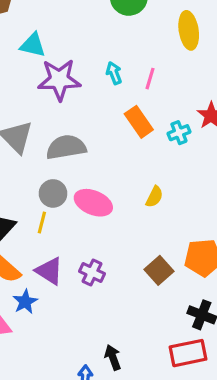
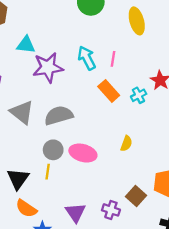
cyan arrow: (114, 73) -> (87, 58), size x1.5
purple triangle: (49, 271) -> (75, 213), moved, turned 30
purple cross: (92, 272) -> (111, 210), moved

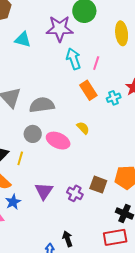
purple star: (48, 67) -> (60, 29), moved
yellow semicircle: (126, 143) -> (83, 128), moved, turned -72
yellow line: (48, 172) -> (20, 158), moved
brown square: (136, 196) -> (98, 185), turned -30

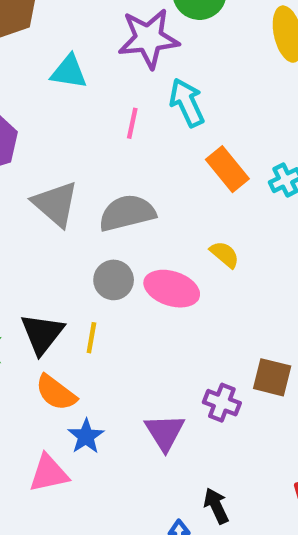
pink line: (96, 63) -> (132, 123), moved
purple triangle: (44, 191) -> (165, 432), moved

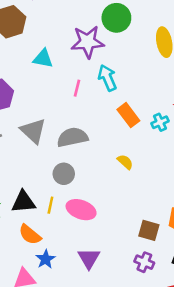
pink ellipse: (172, 289) -> (81, 210), moved
black triangle: (42, 334) -> (23, 202), turned 45
purple cross: (222, 403) -> (144, 262), moved

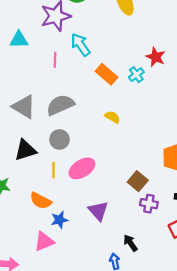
black triangle: (23, 202) -> (25, 150), moved
pink ellipse: (81, 210) -> (82, 168), turned -40
brown square: (149, 230) -> (138, 181), moved, turned 36
blue star: (46, 259) -> (59, 220), turned 30

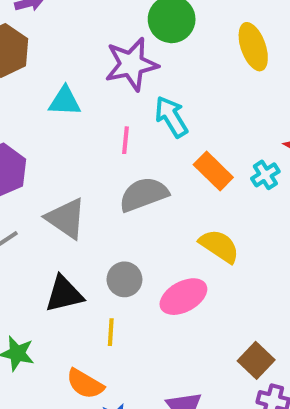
gray semicircle: (60, 105) -> (144, 194), moved
yellow semicircle: (113, 117) -> (219, 246), size x1.5
pink ellipse: (82, 168) -> (183, 297), moved

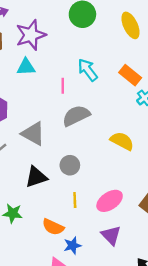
purple star: (131, 64) -> (31, 35), moved
orange rectangle: (213, 171) -> (130, 75), moved
pink ellipse: (183, 297) -> (110, 201), moved
yellow line: (111, 332) -> (75, 200), moved

